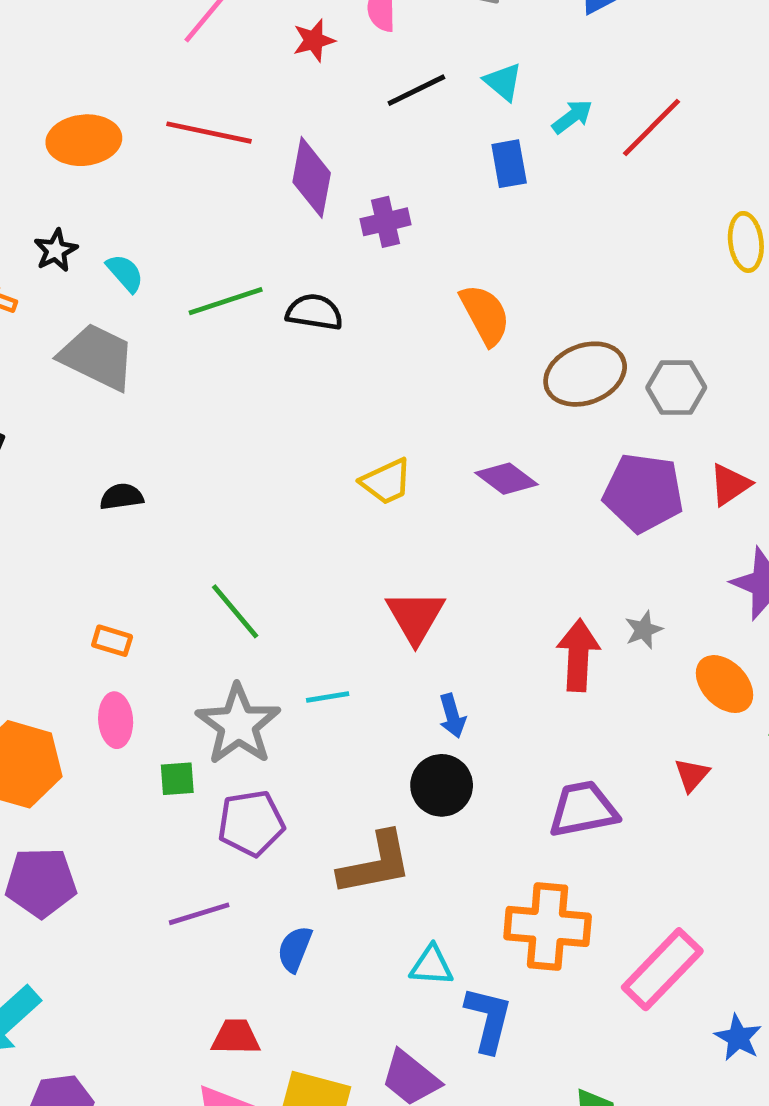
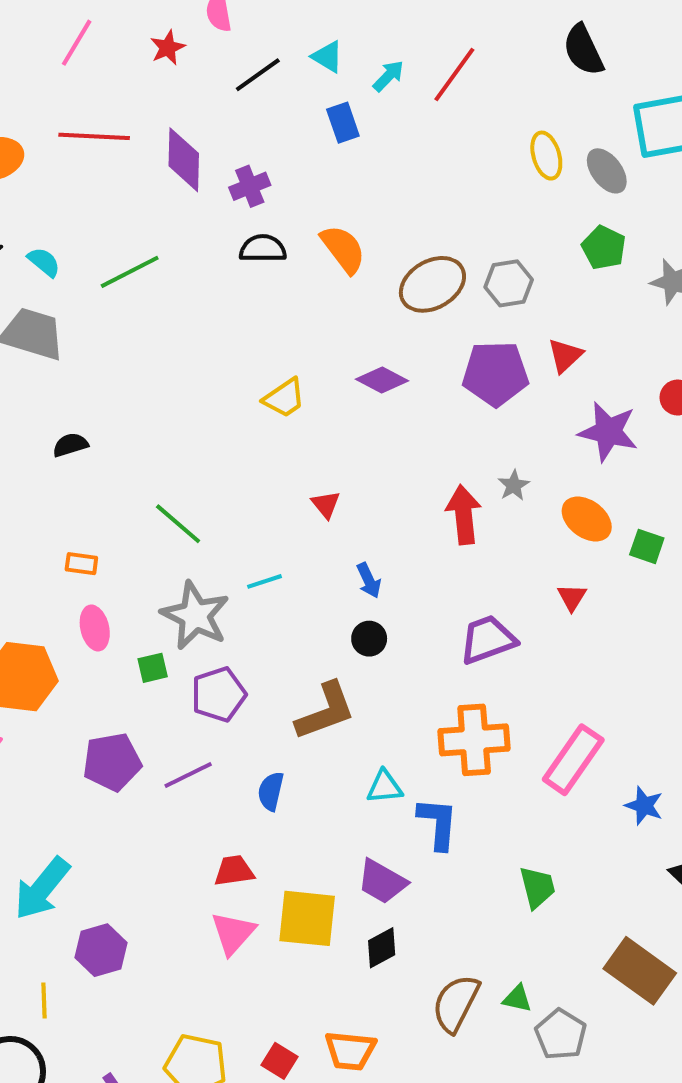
black semicircle: (314, 312) -> (263, 249), moved
red triangle: (415, 617) -> (326, 504), size x0.6
black circle: (442, 785) -> (369, 639), size x0.7
purple pentagon: (41, 882) -> (112, 762), moved

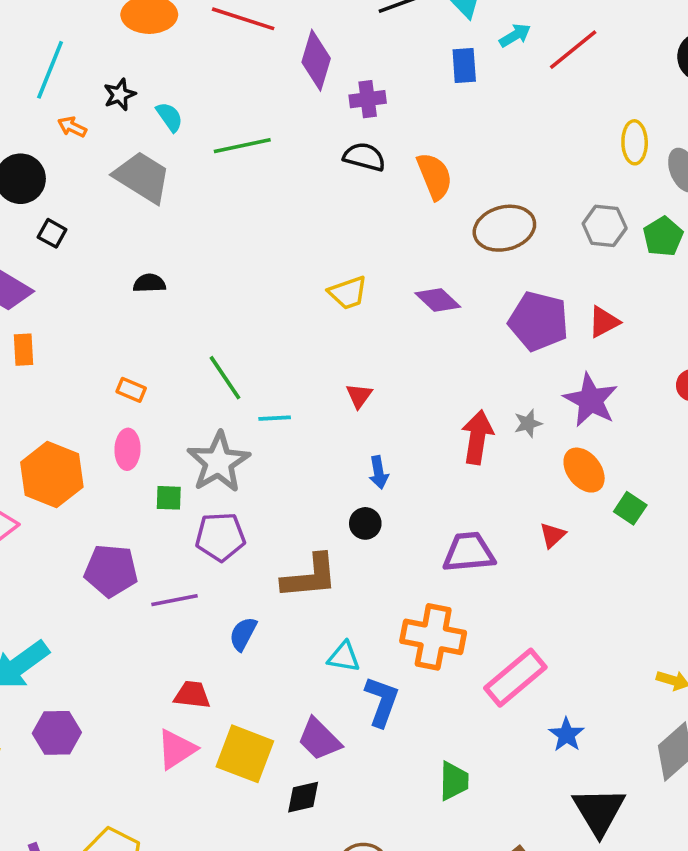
gray hexagon: (509, 283) -> (605, 226), moved
purple star: (608, 432) -> (591, 400), moved
cyan line: (265, 581) -> (275, 418), moved

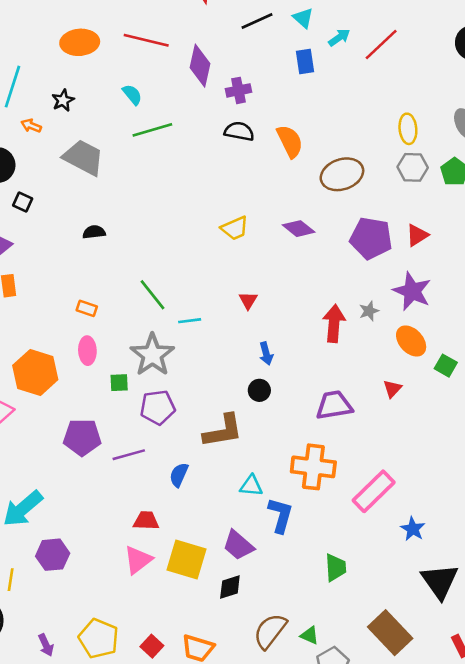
cyan semicircle: (170, 117) -> (132, 95), moved
yellow ellipse: (635, 142) -> (408, 129), moved

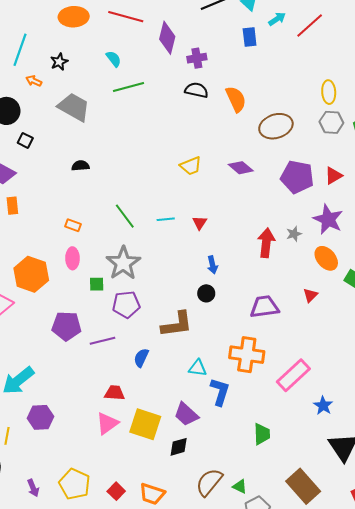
cyan line: (190, 321) -> (166, 219), moved

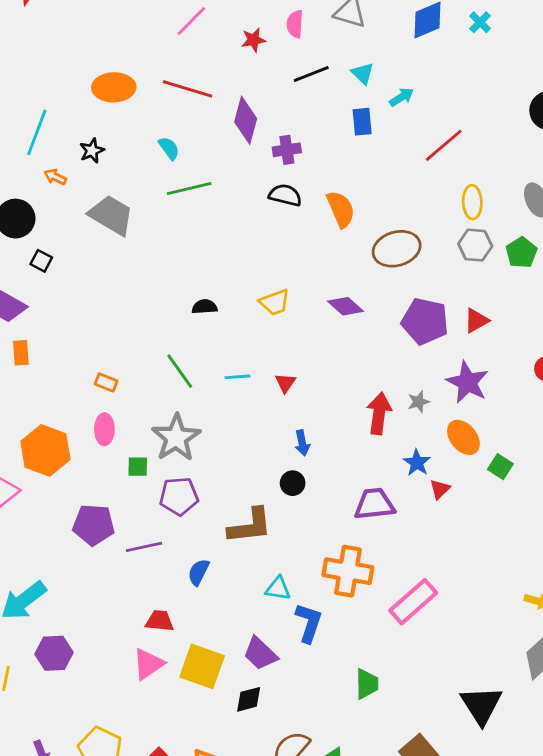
red line: (310, 25) -> (444, 145), moved
black semicircle: (80, 166) -> (205, 307), moved
blue star: (323, 406) -> (417, 463), moved

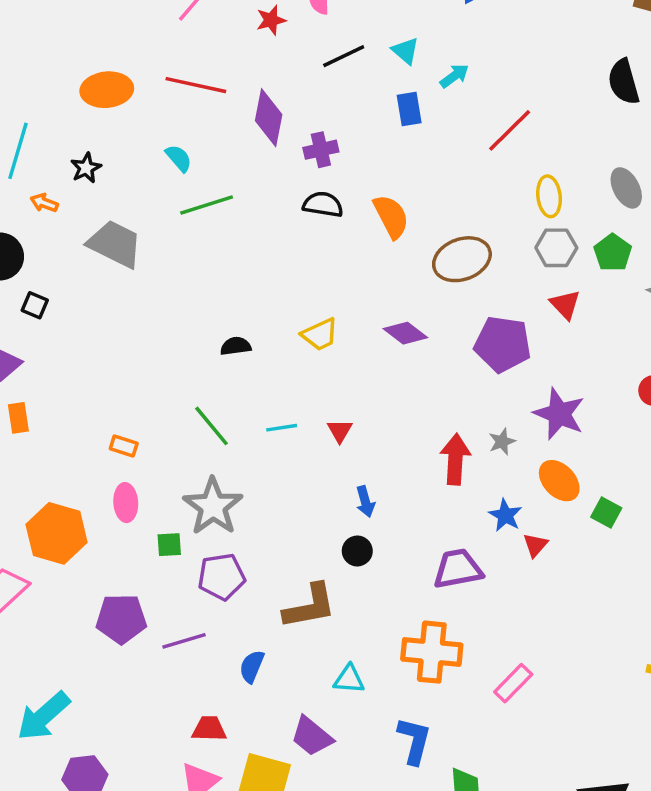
red triangle: (476, 321) -> (565, 305), moved, turned -40
pink rectangle: (413, 602) -> (513, 683), size x0.7
blue L-shape: (309, 623) -> (414, 741), moved
purple trapezoid: (260, 654) -> (312, 736), moved

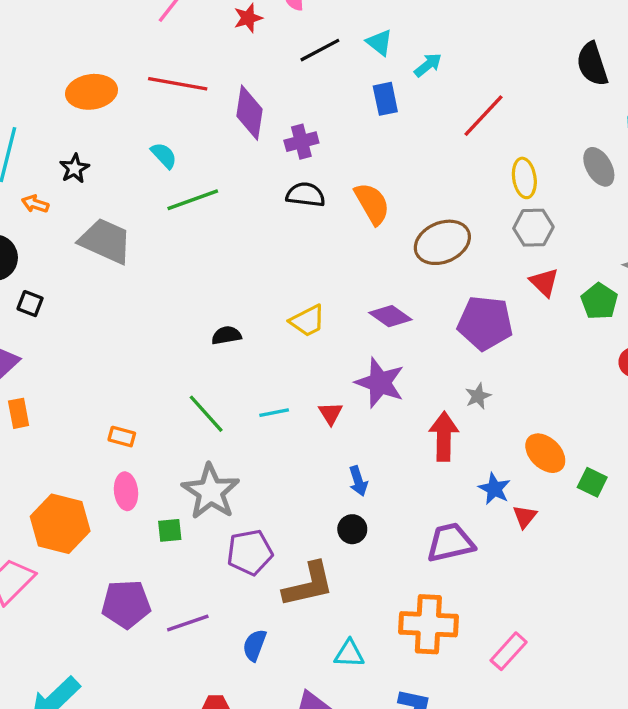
green pentagon: (613, 253) -> (599, 301), moved
purple star: (559, 414) -> (380, 383), moved
gray star: (502, 442) -> (478, 396), moved
purple pentagon: (221, 577) -> (250, 552), moved

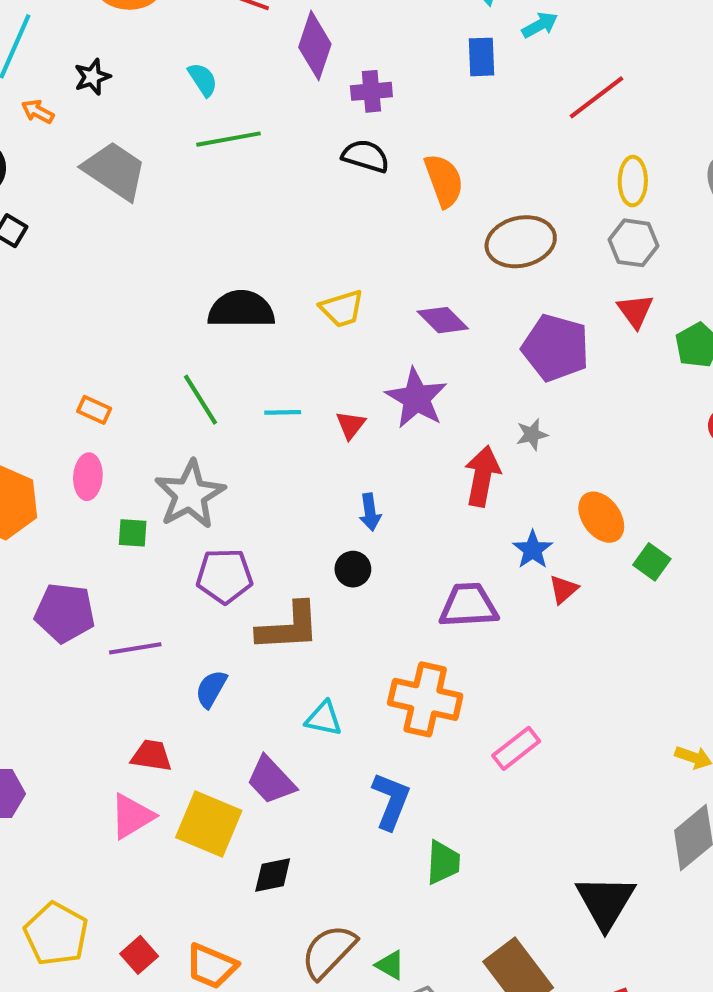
black semicircle: (226, 335) -> (241, 309), size x1.8

